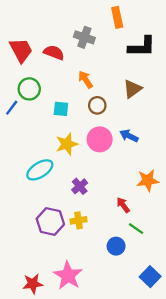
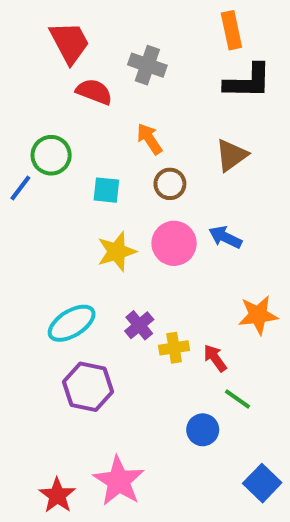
orange rectangle: (117, 17) -> (231, 30), moved
red trapezoid: (21, 50) -> (70, 43), moved
cyan ellipse: (40, 170) -> (72, 323), moved
yellow cross: (79, 220) -> (174, 348), moved
red star: (33, 284) -> (57, 495), turned -30

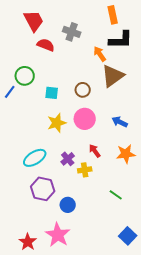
orange arrow: (149, 139) -> (100, 54), moved
brown triangle: (231, 155) -> (113, 76), size x1.4
blue arrow: (225, 237) -> (120, 122), moved
red arrow: (215, 358) -> (95, 151), moved
blue circle: (203, 430) -> (68, 205), moved

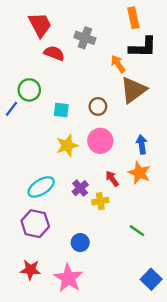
blue arrow: (120, 122) -> (142, 144), turned 56
orange star: (126, 154) -> (139, 173), moved, turned 30
purple hexagon: (43, 189) -> (35, 224), moved
red star: (28, 242) -> (30, 270), moved, turned -30

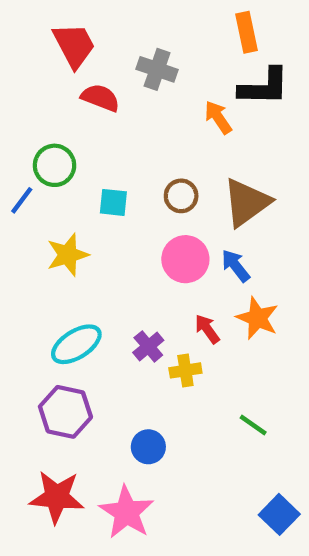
brown triangle: (133, 90) -> (246, 202), moved
blue arrow: (142, 144) -> (236, 266), moved, turned -30
yellow star: (67, 146) -> (68, 255), moved
red star: (30, 270) -> (57, 497), size x1.4

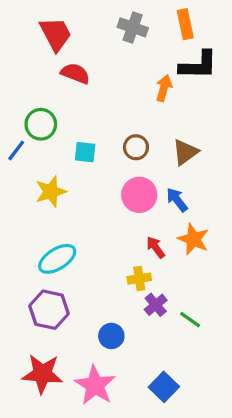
gray cross: (157, 69) -> (133, 27), moved
orange arrow: (218, 117) -> (164, 88), turned 50
brown triangle: (246, 202) -> (185, 152), size x0.7
purple cross: (148, 346) -> (156, 305), moved
blue square: (279, 514) -> (164, 387), moved

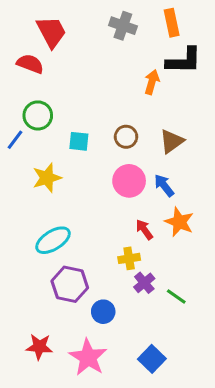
red semicircle: (75, 73) -> (30, 64), moved
purple hexagon: (49, 310) -> (70, 284), moved
red star: (42, 374) -> (39, 347), size x0.7

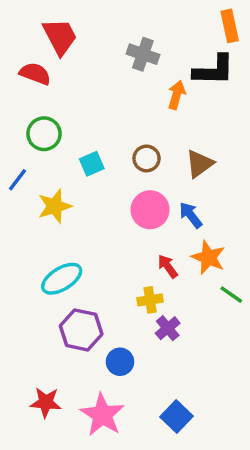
orange rectangle: (172, 23) -> (230, 26), moved
gray cross: (123, 26) -> (143, 54), moved
blue line: (15, 140) -> (17, 180), moved
cyan square: (79, 141) -> (92, 164), turned -30
green line: (176, 296) -> (231, 295), moved

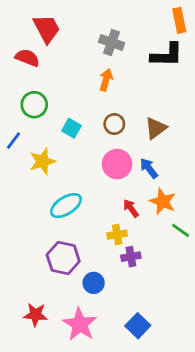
orange arrow: (177, 95) -> (106, 80), moved
cyan square: (92, 164) -> (71, 128), turned -36
cyan ellipse: (62, 279) -> (66, 206), moved
purple cross: (168, 328) -> (131, 257), turned 30

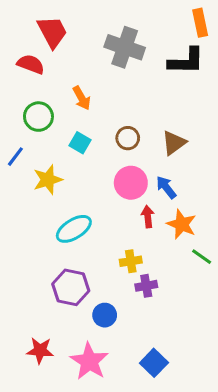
gray cross: (112, 43) -> (125, 47), size x1.4
orange arrow: (106, 80) -> (82, 98), moved, turned 135
red arrow: (131, 208) -> (148, 217), moved, turned 30

